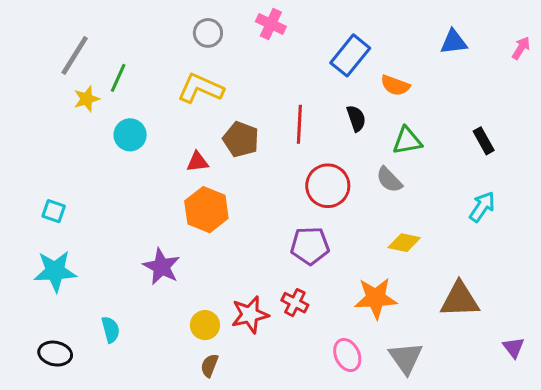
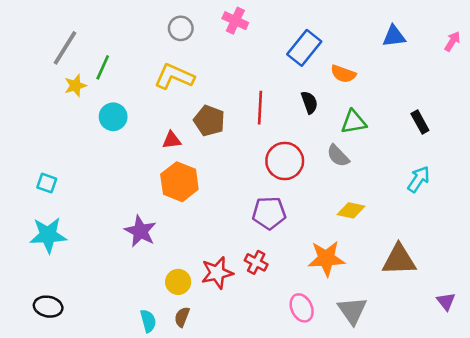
cyan semicircle: (111, 330) -> (148, 321), moved

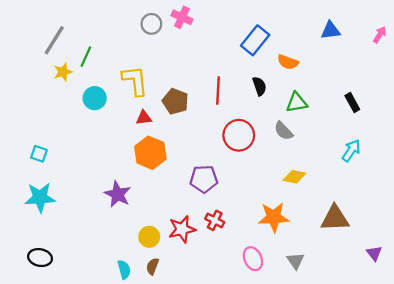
pink cross: (235, 21) -> (182, 17), moved
yellow L-shape: (174, 76) -> (135, 81), moved, turned 60
purple pentagon: (269, 213) -> (204, 179), moved
gray triangle: (352, 310) -> (296, 261), size x0.7

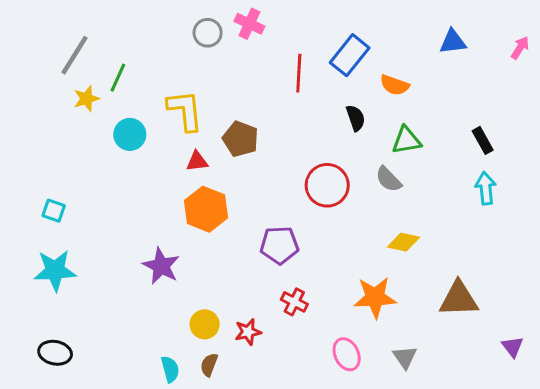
red line: (218, 90) -> (299, 73), moved
cyan arrow: (351, 151) -> (486, 188), moved, turned -40
red star: (182, 229) -> (248, 332), moved, size x0.7

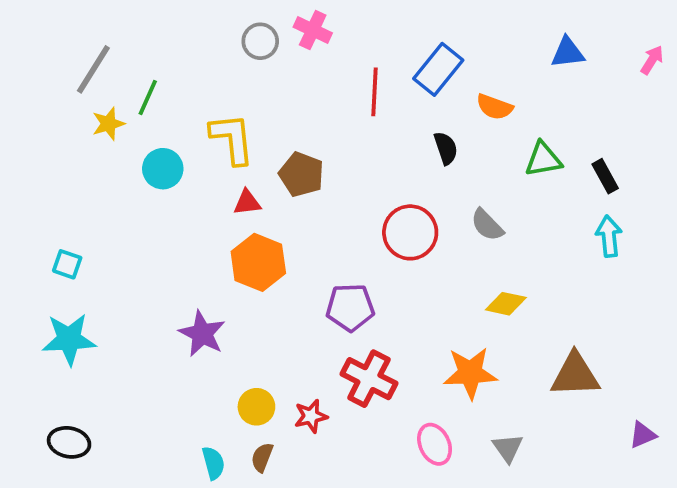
green triangle: (406, 140) -> (543, 159), moved
red cross: (294, 302) -> (369, 379), size x1.6
purple triangle: (513, 347) -> (643, 435), turned 45

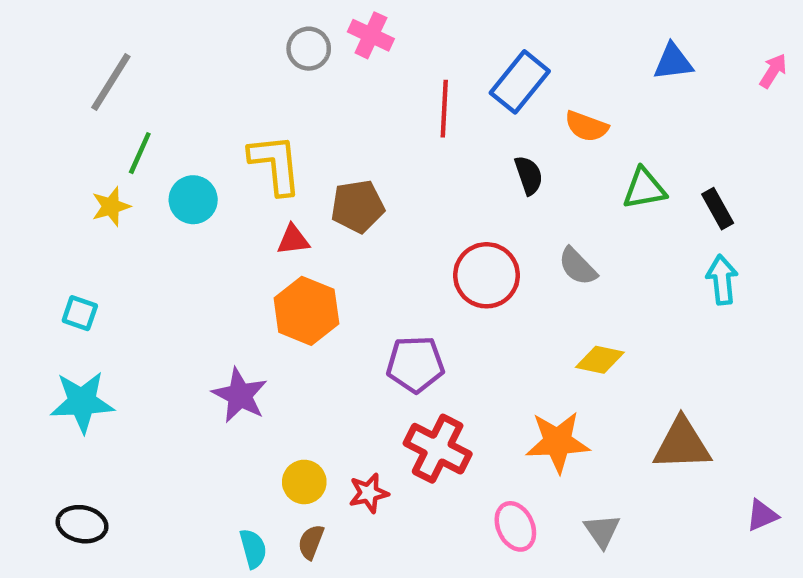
green line: (148, 97) -> (140, 153), moved
yellow star: (108, 124) -> (111, 206), moved
brown pentagon: (301, 174) -> (358, 206), turned -30

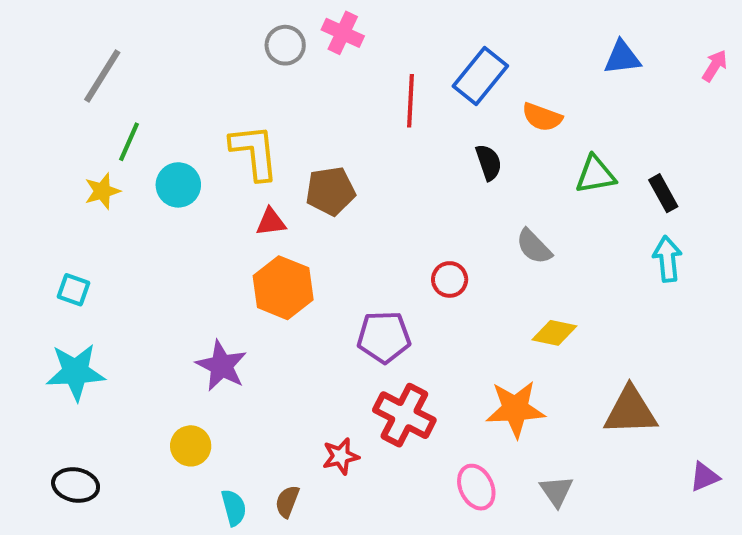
red circle: (486, 275) -> (450, 279), moved, size x0.6
yellow circle: (304, 482) -> (191, 446), moved

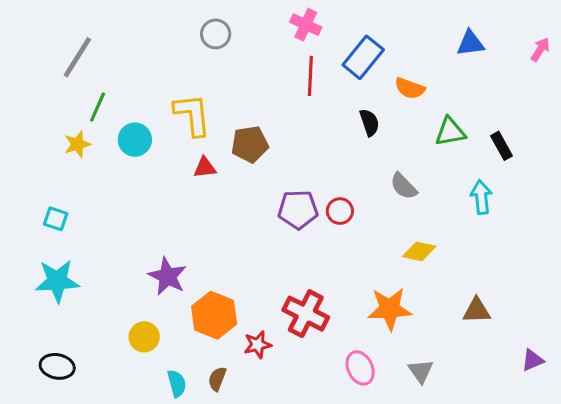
pink cross: (343, 33) -> (306, 25), moved
cyan arrow: (667, 259) -> (481, 197), moved
orange hexagon: (283, 288) -> (214, 315), moved
purple pentagon: (384, 337) -> (298, 210), moved
brown triangle: (630, 411) -> (477, 310), size x0.7

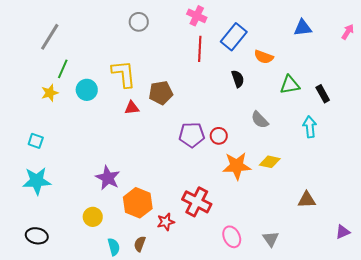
orange star: (390, 309) -> (237, 166), moved

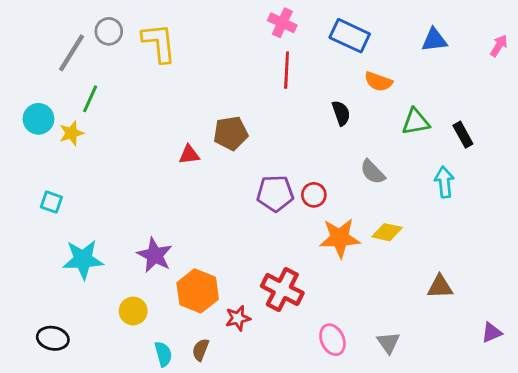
gray circle: (139, 22) -> (109, 31), moved
blue rectangle: (234, 37) -> (350, 36), moved, turned 76
yellow L-shape: (124, 74) -> (159, 43), moved
cyan circle: (87, 90) -> (38, 119), moved
cyan star: (37, 181) -> (83, 259), moved

